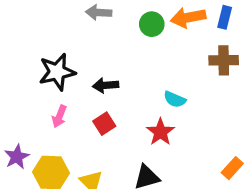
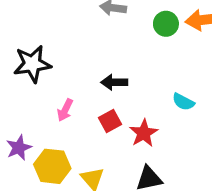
black star: (57, 72) -> (32, 64), moved
red star: (160, 132) -> (144, 133), moved

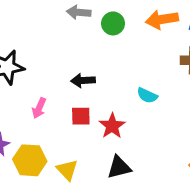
green circle: (166, 24) -> (113, 23), moved
red square: (110, 121) -> (81, 116), turned 30

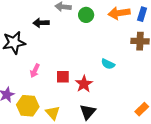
black arrow: (83, 80) -> (41, 23), moved
black triangle: (119, 167) -> (88, 112), turned -36

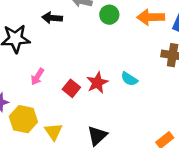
red square: (63, 77) -> (71, 88), turned 32
red star: (84, 84) -> (97, 83), moved

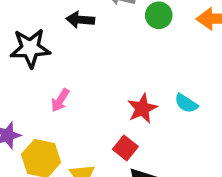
red square: (71, 88) -> (125, 148), moved

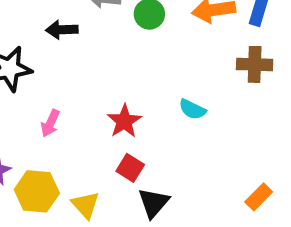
red star: (142, 108) -> (124, 121), moved

